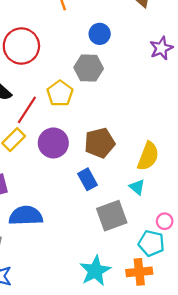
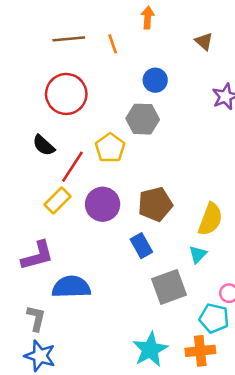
cyan triangle: (137, 187) -> (198, 254), turned 35

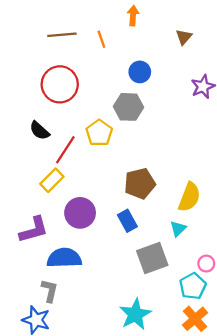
brown triangle: (204, 41) -> (184, 37), turned 30
purple circle: (103, 204) -> (80, 213), moved
gray L-shape: (36, 318) -> (50, 291), moved
cyan pentagon: (214, 318) -> (193, 286), turned 30
orange cross: (200, 351) -> (195, 319), moved, turned -35

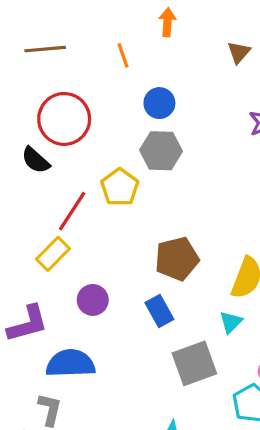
brown line: (62, 35) -> (45, 49), moved
blue circle: (140, 72) -> (159, 103), moved
black semicircle: (39, 131) -> (36, 160), moved
purple circle: (80, 213) -> (93, 300), size x0.7

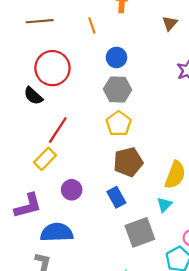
yellow pentagon: (120, 187) -> (119, 124), moved

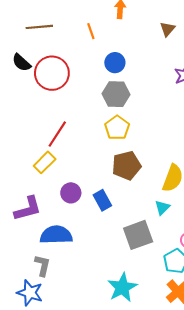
black semicircle: (33, 96) -> (21, 63), moved
blue rectangle: (116, 197) -> (102, 200), moved

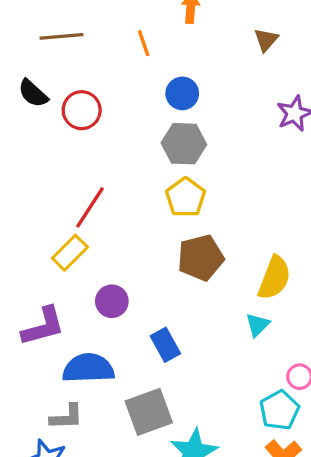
red circle: (52, 73) -> (82, 110), size x0.7
blue rectangle: (102, 200) -> (165, 345), moved
gray square: (138, 235) -> (149, 412), moved
gray L-shape: (42, 265) -> (67, 417), turned 75

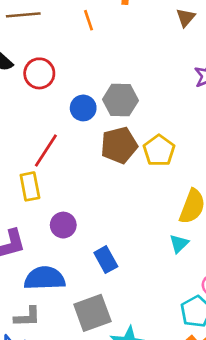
blue circle: (182, 93) -> (83, 108), moved
yellow pentagon: (186, 197) -> (159, 151), moved
yellow rectangle: (70, 253) -> (30, 186), turned -56
brown pentagon: (201, 258) -> (119, 145), moved

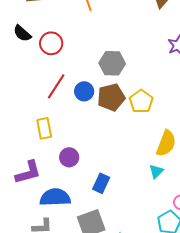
blue circle: (83, 108) -> (84, 91), moved
red line: (46, 151) -> (56, 86), moved
blue rectangle: (106, 260) -> (101, 183), turned 54

